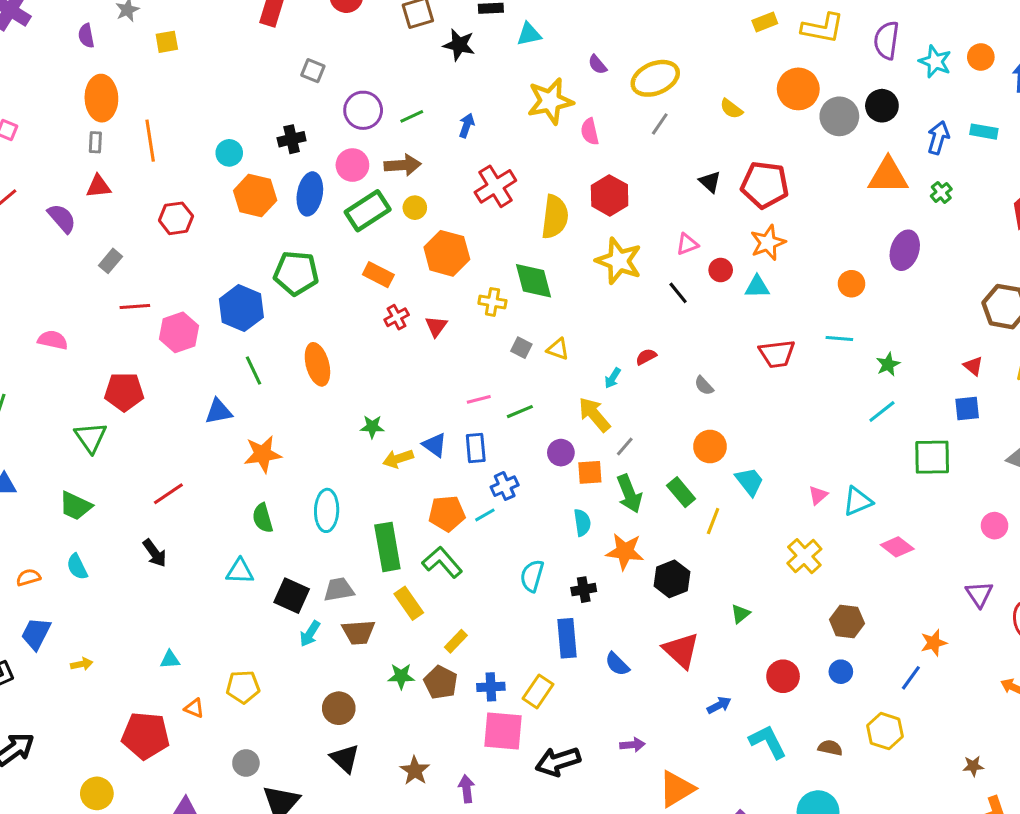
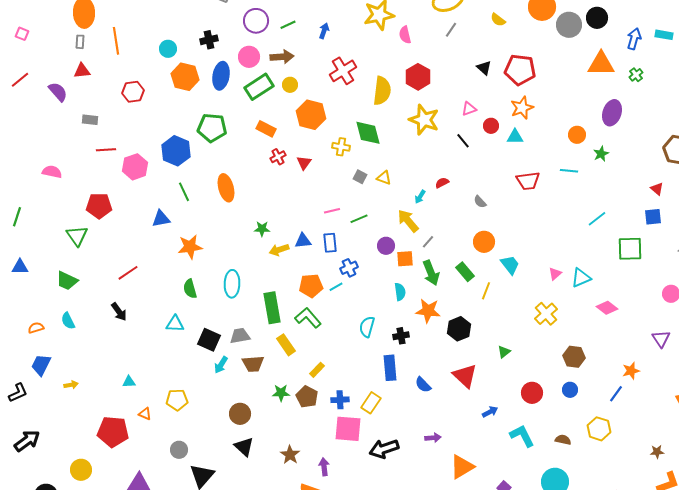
gray rectangle: (111, 261) -> (90, 120), turned 56
green star: (888, 364) -> (601, 154), moved
blue triangle: (435, 445) -> (303, 241), turned -42

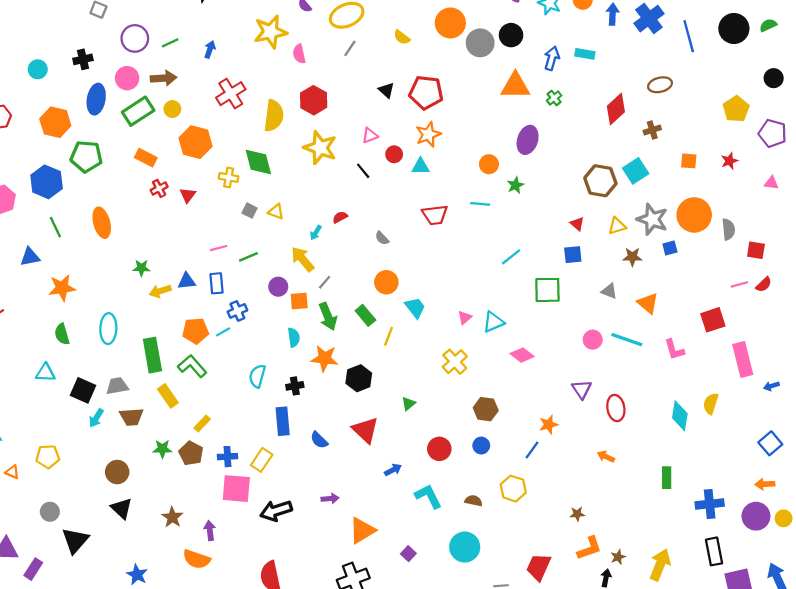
orange hexagon: (185, 77) -> (55, 122), moved

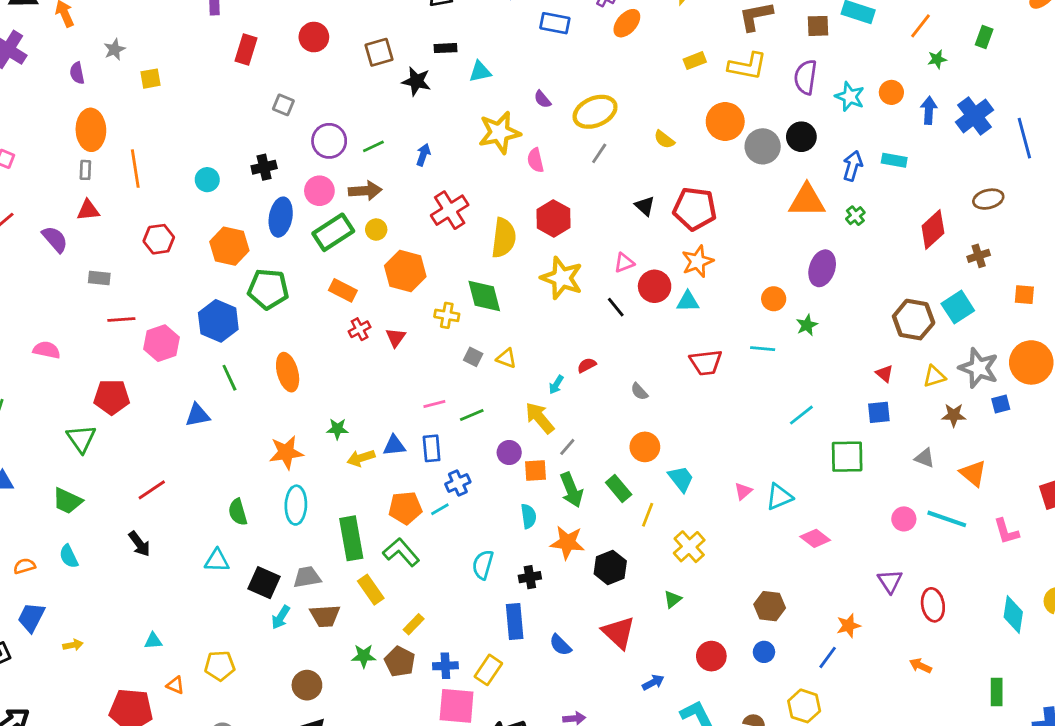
red circle: (394, 154) -> (655, 286), size x1.5
orange star: (62, 288) -> (286, 452), moved
yellow cross: (455, 362) -> (689, 547), moved

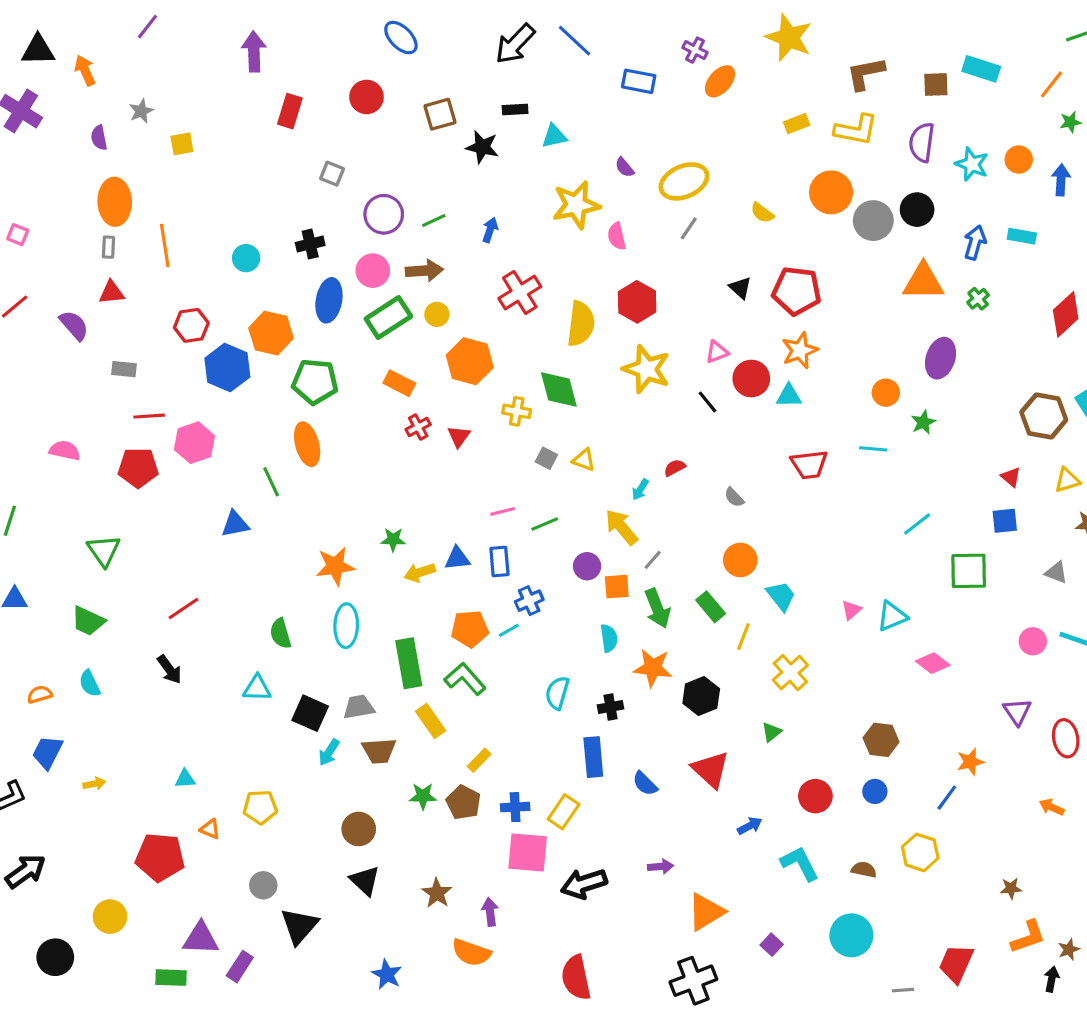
blue hexagon: (218, 321) -> (227, 368), moved
orange ellipse: (288, 372) -> (307, 444), moved
red pentagon: (112, 397) -> (138, 468), moved

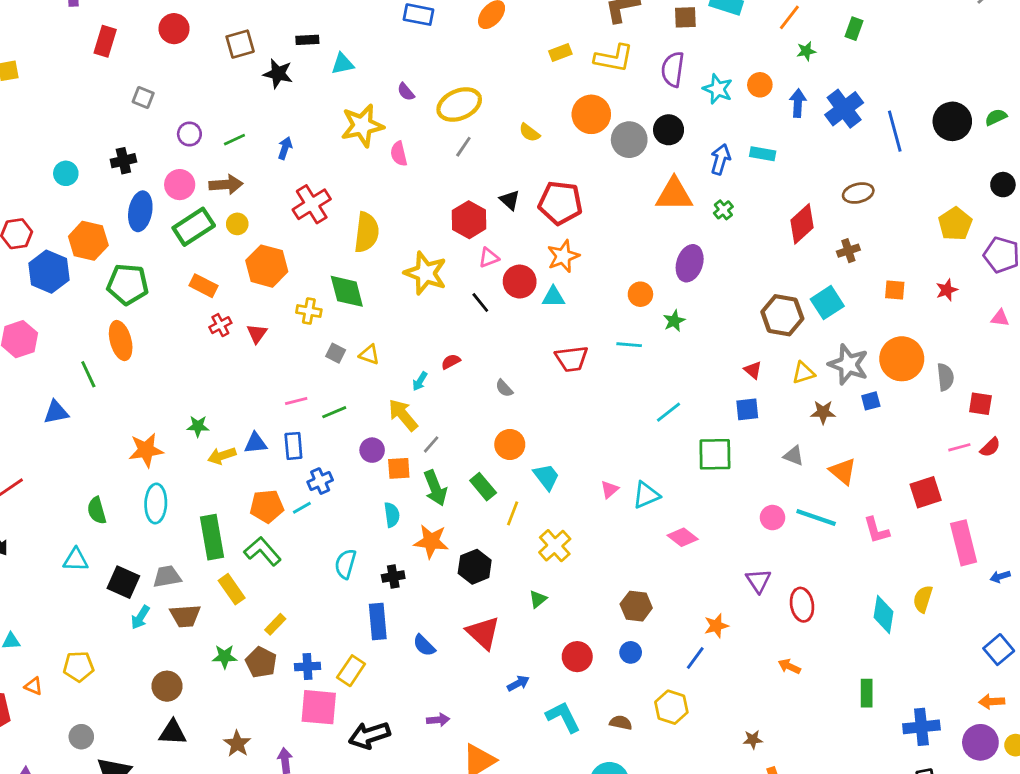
purple circle: (384, 214) -> (189, 134), size x0.7
red hexagon: (637, 302) -> (469, 220), moved
black triangle: (365, 881) -> (173, 732), turned -40

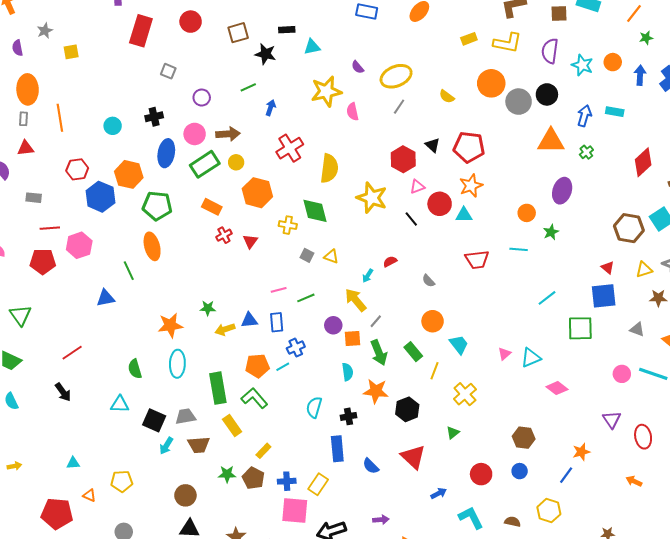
red rectangle: (105, 41) -> (141, 31), size x1.4
green line: (234, 140) -> (248, 87), moved
blue square: (747, 409) -> (604, 296), size x1.5

